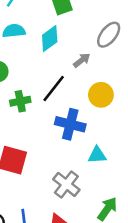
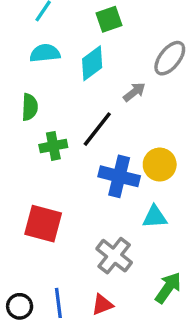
yellow circle: (101, 95) -> (160, 165), moved

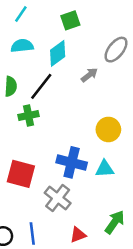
black line: (97, 129) -> (41, 86), moved
blue cross: (119, 176) -> (72, 162), moved
gray cross: (114, 256) -> (58, 198), moved
red triangle: (102, 305) -> (78, 235), moved

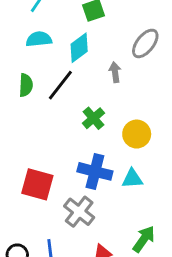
gray arrow: (89, 75) -> (115, 72), turned -60
green cross: (28, 116) -> (93, 118), moved, turned -30

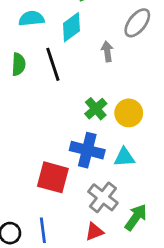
black line: (60, 85) -> (53, 64), turned -56
green cross: (93, 118) -> (96, 109), moved
red square: (37, 184) -> (53, 177), moved
gray cross: (79, 212) -> (103, 197), moved

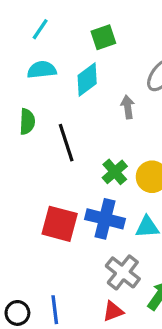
black line: (53, 64) -> (66, 143), moved
red square: (53, 177) -> (60, 224), moved

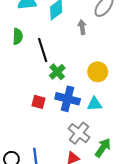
green cross: (115, 172) -> (57, 72), moved
red square: (60, 224) -> (38, 102), size x0.6

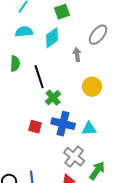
yellow circle: (98, 72) -> (92, 87), moved

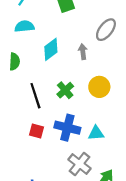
cyan diamond: (52, 38) -> (51, 49), moved
black line: (39, 77) -> (35, 96), moved
green cross: (53, 98) -> (65, 90), moved

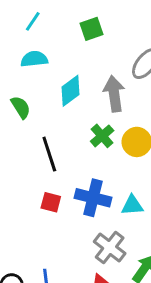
gray arrow: (83, 52) -> (114, 94), size x1.6
green semicircle: (15, 62) -> (21, 107), turned -35
green cross: (65, 90) -> (102, 136), moved

